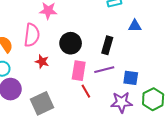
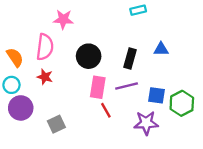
blue triangle: (135, 26) -> (161, 49), moved
red star: (42, 62) -> (45, 77), moved
green hexagon: (153, 99) -> (182, 103), moved
gray square: (42, 103) -> (56, 124), size x0.7

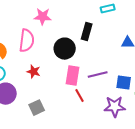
black rectangle: (130, 58) -> (87, 32), moved
red star: (45, 77) -> (34, 72), moved

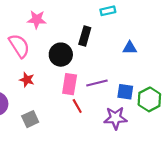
pink semicircle: (27, 41) -> (19, 46), turned -40

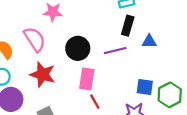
black rectangle: (85, 36) -> (128, 26), moved
red star: (27, 80) -> (43, 74), size x1.6
purple line: (97, 83) -> (115, 51), moved

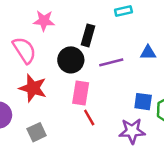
black rectangle: (128, 26) -> (88, 35), moved

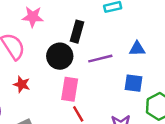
red star: (33, 88) -> (22, 84), size x0.6
blue square: (143, 102) -> (133, 83), moved

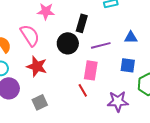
red star: (22, 84) -> (37, 66), size x1.5
pink rectangle: (70, 89) -> (91, 70), moved

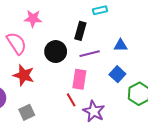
black rectangle: (82, 23) -> (80, 31), moved
blue square: (128, 65) -> (117, 74), turned 35
purple star: (118, 101) -> (94, 111), moved, turned 30

